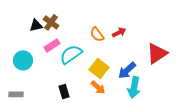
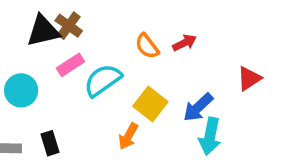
black triangle: (36, 25) -> (43, 31), size x1.5
red triangle: (157, 53) -> (249, 78), size x0.7
orange arrow: (98, 87) -> (128, 136), moved, turned 77
black rectangle: (64, 91) -> (50, 143), moved

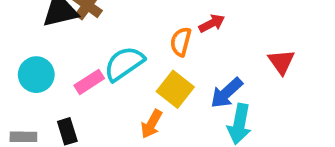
orange semicircle: (147, 46) -> (181, 42), moved, turned 52
pink rectangle: (70, 65) -> (89, 82), moved
red triangle: (249, 78) -> (281, 62), turned -32

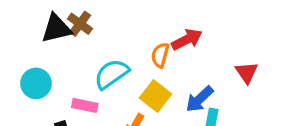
red arrow: (212, 23) -> (187, 39), size x1.4
pink rectangle: (89, 82) -> (85, 105), moved, turned 45

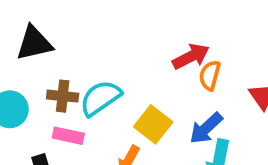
brown cross: (80, 24) -> (63, 96), moved, turned -30
orange semicircle: (160, 55) -> (210, 75), moved

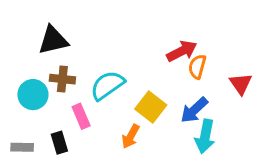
brown cross: (63, 96) -> (62, 79), moved
pink rectangle: (68, 136) -> (81, 116), turned 55

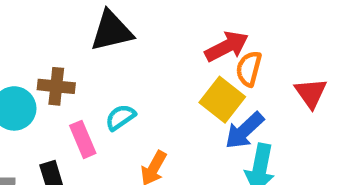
black triangle: (53, 40) -> (112, 31), moved
cyan semicircle: (107, 85) -> (120, 117), moved, size x0.6
yellow square: (151, 107) -> (222, 100), moved

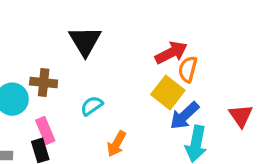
black triangle: (112, 31) -> (85, 41), turned -48
red triangle: (311, 93) -> (241, 116), moved
pink rectangle: (83, 139) -> (45, 131), moved

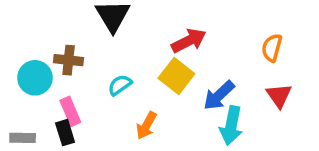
red arrow: (171, 53) -> (189, 41), moved
orange semicircle: (188, 69) -> (272, 48), moved
yellow square: (168, 92) -> (176, 76), moved

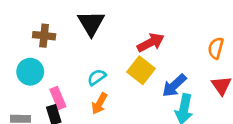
brown cross: (69, 60) -> (44, 36), moved
orange arrow: (146, 126) -> (99, 104), moved

